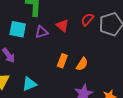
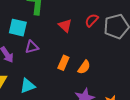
purple triangle: (42, 32) -> (32, 47), moved

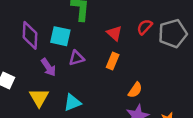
orange rectangle: (63, 63) -> (113, 61), moved
orange semicircle: (84, 67) -> (135, 90), moved

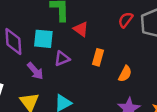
red triangle: (114, 33) -> (81, 29), moved
orange semicircle: (135, 90) -> (125, 74), moved

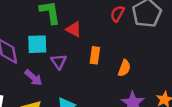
purple triangle: (62, 59) -> (59, 62), turned -35

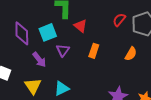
cyan square: (37, 44) -> (48, 32), turned -30
orange semicircle: (124, 68) -> (131, 54), moved

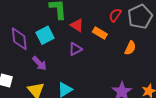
purple triangle: (63, 50) -> (75, 49), moved, turned 32
orange rectangle: (94, 51) -> (100, 33), moved, turned -72

